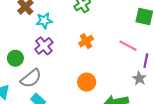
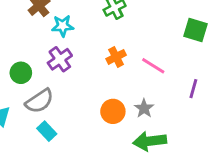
pink line: (128, 46) -> (153, 66), moved
gray star: (139, 78) -> (144, 108), moved

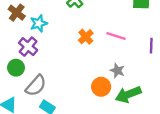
purple cross: (60, 59) -> (28, 47), moved
orange circle: (113, 111) -> (101, 87), moved

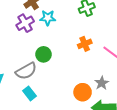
purple cross: (28, 47) -> (25, 23), moved
green circle: (16, 68) -> (43, 54), moved

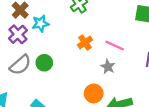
gray semicircle: (26, 71) -> (20, 65), moved
gray star: (102, 83) -> (108, 67), moved

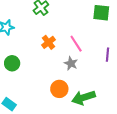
pink line: (115, 46) -> (76, 44), turned 36

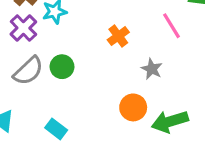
pink line: (76, 44) -> (172, 26), moved

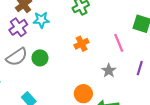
gray star: (152, 69) -> (109, 71), moved

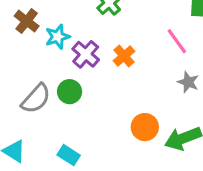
purple cross: (18, 27) -> (86, 54), moved
gray star: (109, 71) -> (188, 82), moved

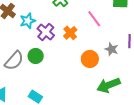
pink line: (177, 41) -> (94, 19), moved
orange circle: (145, 127) -> (90, 59), moved

